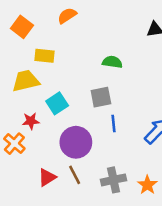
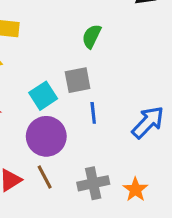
green semicircle: (112, 62) -> (92, 36), turned -72
cyan square: (57, 103) -> (43, 96), moved

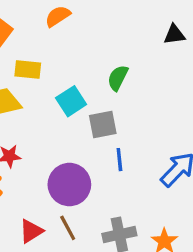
cyan square: (43, 96) -> (71, 101), moved

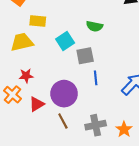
green semicircle: (118, 78) -> (95, 26), turned -105
red triangle: (31, 231) -> (37, 104), moved

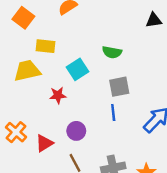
gray square: (85, 56) -> (119, 87), moved
red star: (26, 76) -> (58, 95), moved
purple circle: (64, 94) -> (76, 131), size x0.6

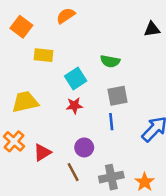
yellow trapezoid: (27, 71) -> (25, 102), moved
red star: (58, 95) -> (74, 106), moved
purple circle: (76, 131) -> (84, 147), moved

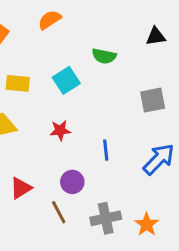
yellow rectangle: (44, 55) -> (18, 83), moved
green semicircle: (110, 61) -> (104, 56), moved
cyan square: (76, 78) -> (66, 80), moved
gray square: (117, 96) -> (153, 100), moved

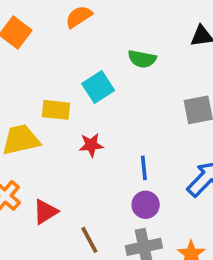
yellow rectangle: (18, 83) -> (56, 110), moved
purple circle: (72, 182) -> (146, 205), moved

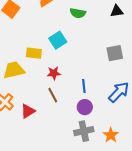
green semicircle: (142, 59) -> (78, 13), moved
brown line: (89, 240) -> (53, 95), moved

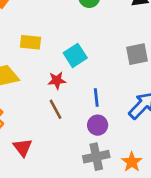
cyan square: (58, 40) -> (75, 55), moved
yellow rectangle: (34, 53) -> (31, 42), moved
red triangle: (28, 111) -> (23, 147), moved, turned -35

